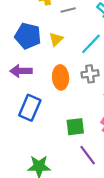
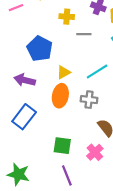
yellow triangle: (56, 39) -> (64, 72), moved

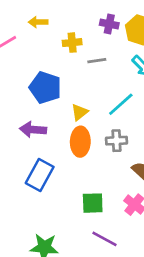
purple line: (67, 175) -> (104, 239), turned -30

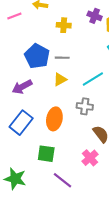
gray line: (97, 61) -> (62, 58), moved
purple arrow: (33, 130) -> (22, 87), turned -42
orange ellipse: (80, 142) -> (54, 119), moved
green square: (93, 203) -> (46, 154), moved

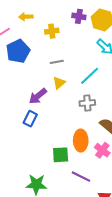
blue pentagon: (37, 56) -> (18, 51), moved, turned 30
purple arrow: (22, 87) -> (38, 96), moved
orange ellipse: (54, 119) -> (81, 141), moved
blue rectangle: (21, 123) -> (30, 119), moved, size x0.7

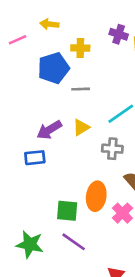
blue pentagon: (18, 51) -> (53, 68), moved
yellow triangle: (59, 83) -> (81, 127), moved
blue rectangle: (30, 119) -> (35, 158), turned 49
purple line: (81, 177) -> (74, 242), moved

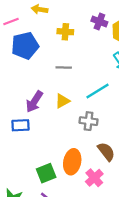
blue pentagon: (53, 68) -> (25, 46), moved
purple arrow: (49, 130) -> (34, 102), turned -30
green square: (67, 211) -> (46, 173), turned -30

